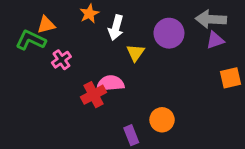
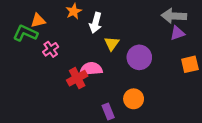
purple circle: (169, 33) -> (139, 57), moved

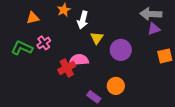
green L-shape: (25, 33) -> (22, 48), moved
purple rectangle: (108, 111) -> (94, 97), turned -32

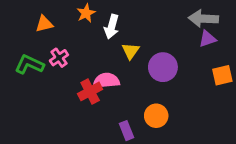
purple rectangle: (94, 97) -> (126, 131), turned 32

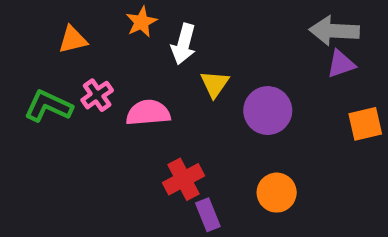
pink semicircle: (106, 81) -> (148, 113), moved
red cross: (90, 91) -> (184, 179), moved
orange circle: (156, 116) -> (277, 193), moved

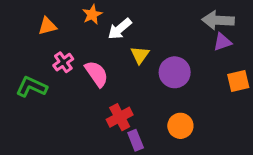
white arrow: (184, 44) -> (120, 29), turned 35
green L-shape: (48, 106) -> (31, 87), moved
pink semicircle: (148, 113) -> (97, 74), turned 60

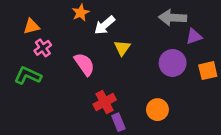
gray arrow: (218, 20) -> (173, 18), moved
orange triangle: (47, 26) -> (31, 26), moved
pink cross: (63, 62) -> (43, 48), moved
purple circle: (175, 72) -> (173, 63), moved

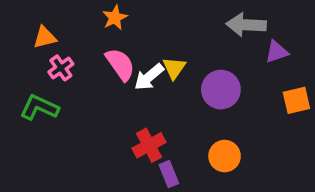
white arrow: (105, 25) -> (149, 77), moved
purple circle: (173, 63) -> (221, 90), moved
pink semicircle: (84, 64) -> (120, 64), moved

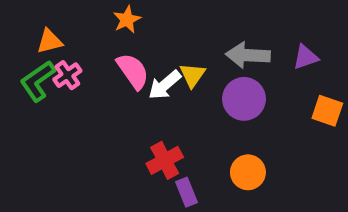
gray arrow: (246, 25) -> (248, 55), moved
orange square: (296, 100) -> (327, 111), turned 32
green L-shape: (39, 108) -> (38, 81), moved, turned -60

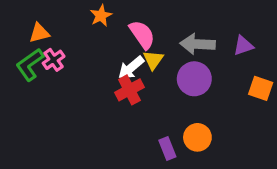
pink semicircle: (133, 71) -> (142, 35), moved
red cross: (165, 160) -> (129, 90), moved
purple rectangle: (186, 192) -> (167, 148), moved

